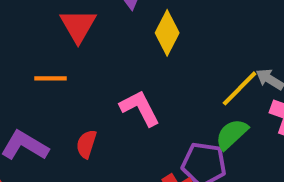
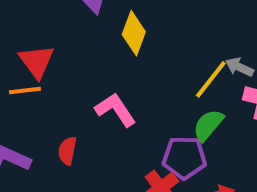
red triangle: (78, 26) -> (37, 61), moved

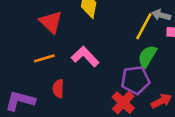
red triangle: (37, 61) -> (51, 22), moved
orange line: (25, 91) -> (44, 58), moved

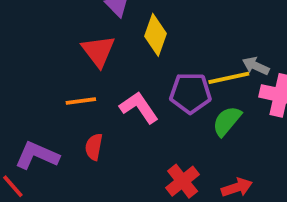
yellow line: (144, 26) -> (229, 78), turned 40
purple pentagon: (135, 80) -> (190, 93), moved

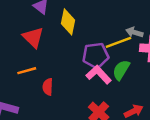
pink L-shape: (139, 108) -> (99, 75), moved
red semicircle: (94, 147) -> (48, 87), moved

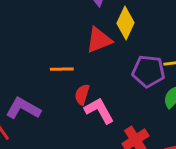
red triangle: (33, 37) -> (99, 40), moved, turned 40
pink L-shape: (99, 75) -> (99, 111), moved

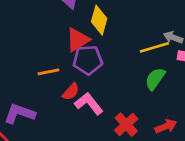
purple pentagon: (148, 71) -> (88, 60), moved
red semicircle: (82, 95) -> (71, 92), turned -144

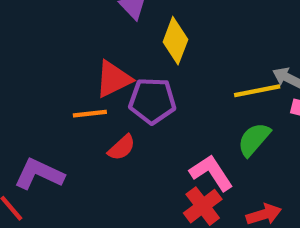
red triangle: (78, 40) -> (113, 79), moved
pink L-shape: (89, 104) -> (211, 173), moved

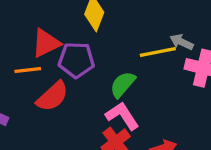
green semicircle: (254, 139) -> (123, 84), moved
red semicircle: (122, 148) -> (52, 96), size x1.5

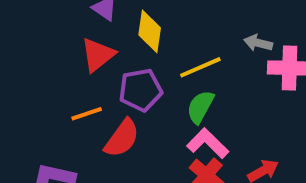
red triangle: (46, 43) -> (98, 55), moved
yellow line: (158, 52) -> (200, 67), moved

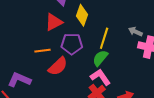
yellow line: (200, 67) -> (104, 38), turned -60

